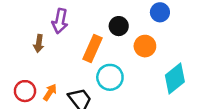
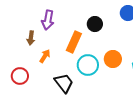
orange circle: (145, 46) -> (113, 59), moved
orange arrow: (50, 92) -> (45, 56), moved

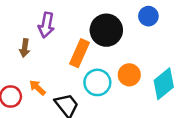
black circle: (95, 24) -> (106, 30), size x1.6
orange arrow: (45, 56) -> (37, 88), moved, turned -80

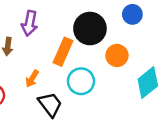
orange circle: (129, 75) -> (117, 56), moved
orange arrow: (37, 88) -> (32, 79), moved, turned -102

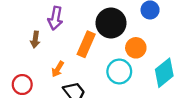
cyan circle: (81, 81) -> (119, 71), moved

